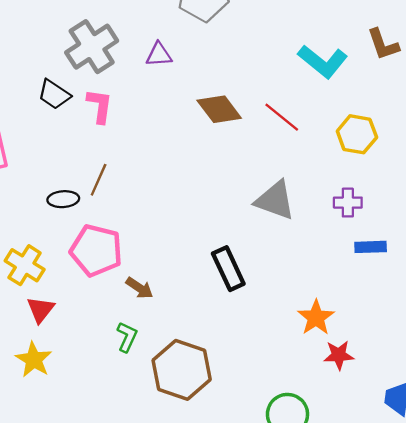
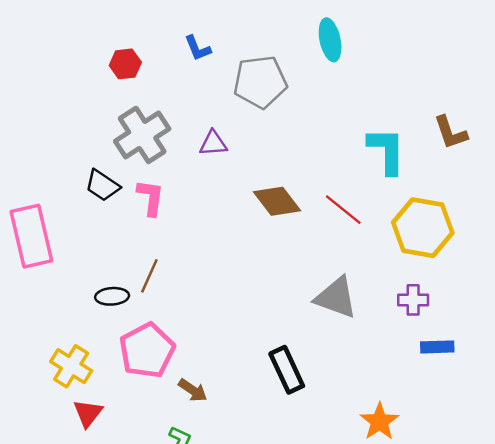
cyan L-shape: (323, 61) -> (387, 151), turned -129
yellow hexagon: (357, 134) -> (423, 228), size x1.4
pink pentagon: (96, 250) -> (147, 351), turned 30

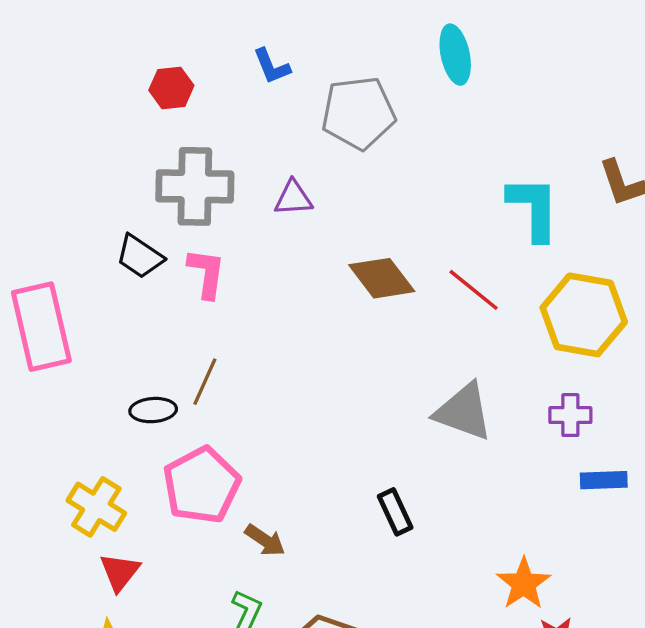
gray cross: (142, 135) -> (195, 186), turned 34
black rectangle: (287, 370) -> (395, 512), size x0.7

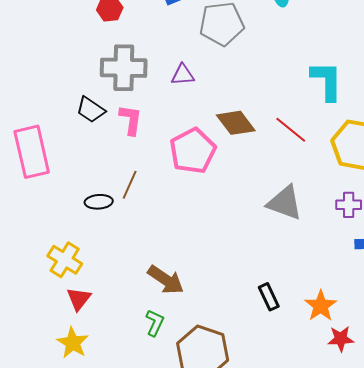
pink pentagon: (202, 485) -> (193, 151), moved
black rectangle: (395, 512) -> (269, 297), moved
brown arrow: (265, 540) -> (166, 280), size x1.5

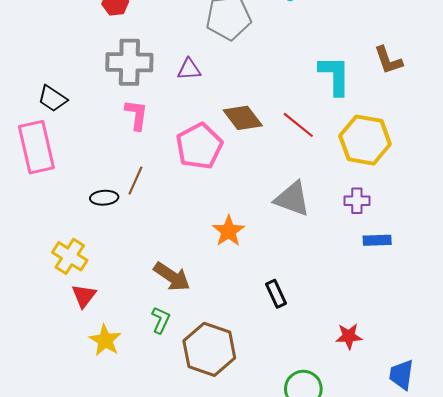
black trapezoid: (91, 110) -> (53, 99), moved
orange star: (321, 306) -> (229, 231), moved
yellow star: (73, 343) -> (105, 340), moved

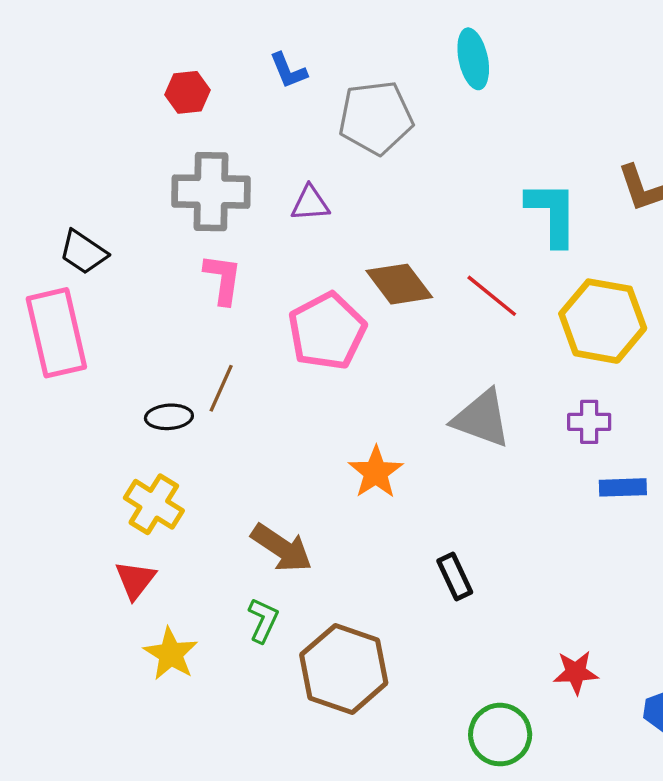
yellow cross: (70, 256) -> (154, 504), moved
red star: (349, 336) -> (576, 672), moved

